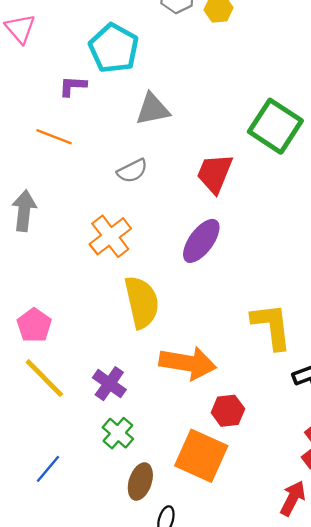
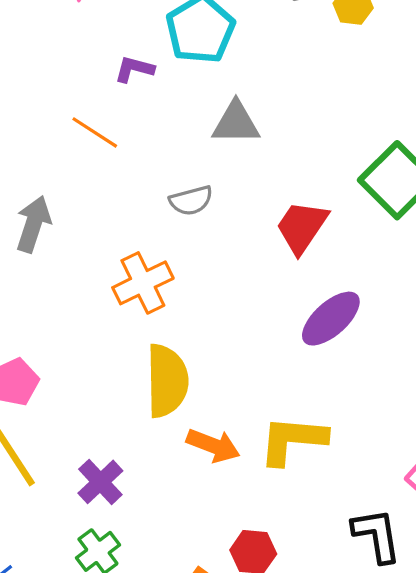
purple ellipse: (201, 241) -> (331, 319), moved
yellow L-shape: (272, 326) -> (293, 440), moved, turned -90
orange arrow: (188, 363) -> (213, 445), moved, size x0.7

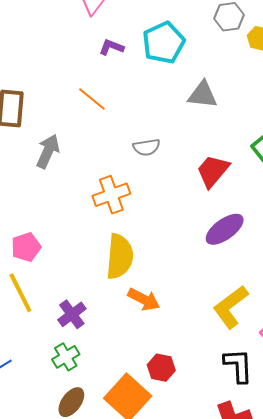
purple L-shape: (134, 69) -> (111, 47), moved
gray triangle: (236, 123) -> (203, 95), moved
yellow L-shape: (293, 440) -> (231, 307), moved, turned -48

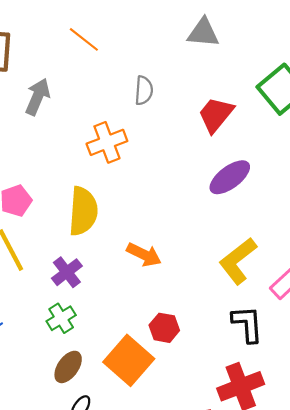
gray semicircle: (146, 147) -> (144, 90), turned -76
yellow semicircle: (120, 257) -> (83, 211), moved

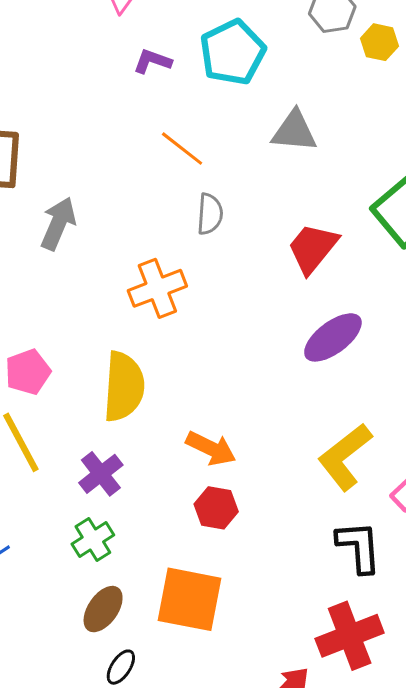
orange line: (84, 39) -> (182, 149), moved
red hexagon: (164, 328) -> (216, 508), moved
orange square: (129, 360) -> (190, 599), turned -30

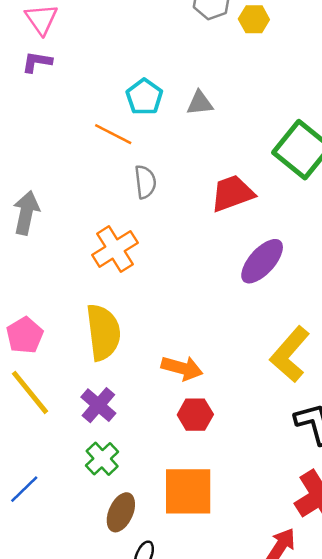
cyan pentagon: (232, 52) -> (144, 97), moved, size x0.7
purple L-shape: (152, 61) -> (37, 62), moved
gray triangle: (294, 131) -> (200, 103), size x0.7
red trapezoid: (313, 248) -> (232, 193), turned 42

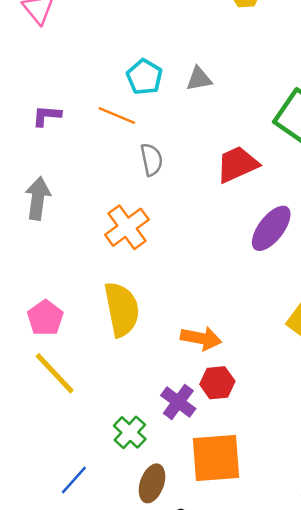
purple L-shape: (37, 62) -> (47, 116), moved
purple cross: (98, 405) -> (178, 402), moved
blue line: (24, 489) -> (74, 480), moved

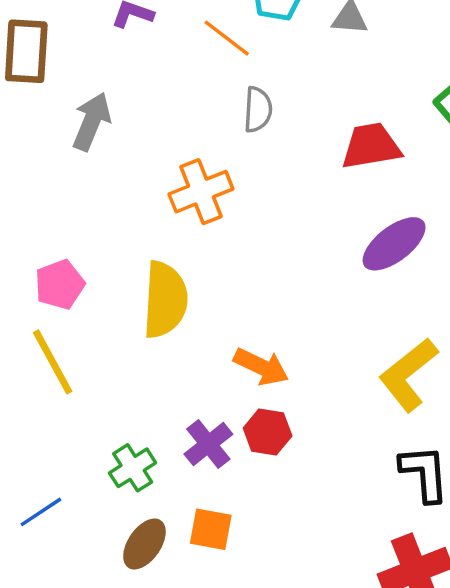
orange square: (216, 458) -> (211, 529), moved, size x0.6

